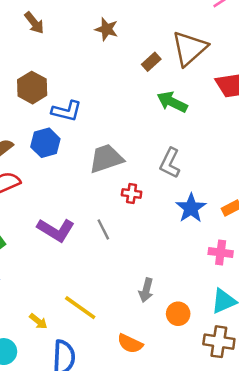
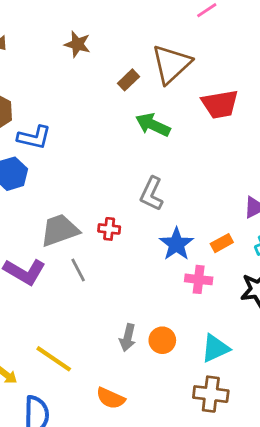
gray trapezoid: (106, 159) -> (60, 230), moved
pink cross: (221, 253) -> (199, 279), moved
orange circle: (178, 314) -> (162, 340), moved

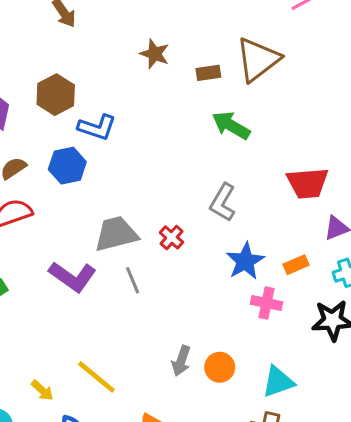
brown star: (77, 44) -> (155, 54), moved
brown rectangle: (129, 80) -> (208, 73), turned 30
red trapezoid: (220, 104) -> (308, 183), moved
red cross: (109, 229) -> (172, 237), turned 30

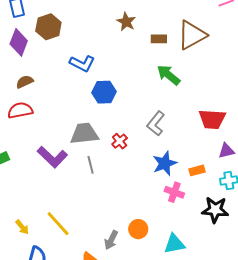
brown hexagon: (56, 95) -> (48, 27), moved
blue hexagon: (67, 166) -> (104, 92), moved
gray arrow: (181, 361) -> (111, 240), moved

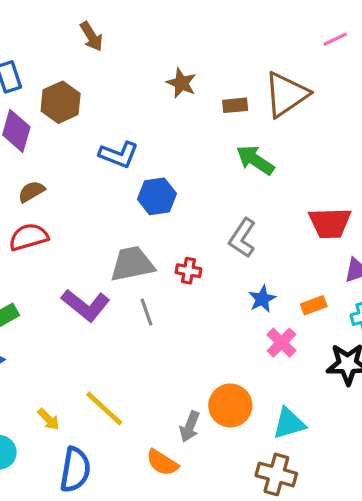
red cross: (120, 141) -> (188, 271), turned -35
blue star: (165, 163) -> (262, 299), size x0.7
pink cross: (174, 192) -> (281, 343), turned 30
orange circle: (138, 229) -> (230, 405), size x1.4

